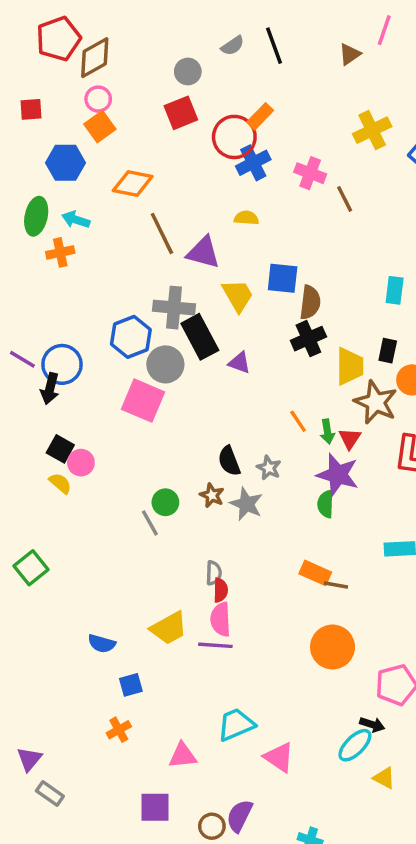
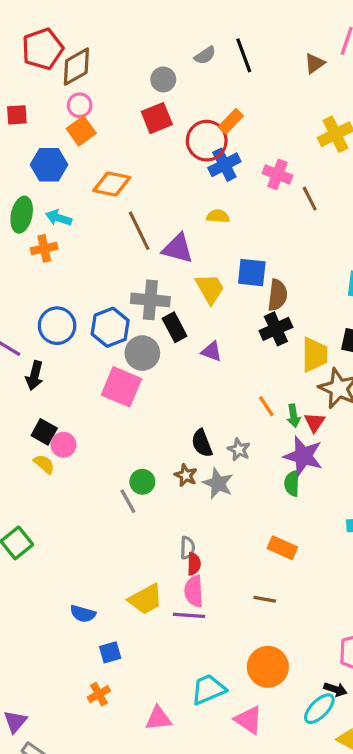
black rectangle: (200, 337) -> (175, 327), size x0.7
blue circle: (62, 364) -> (57, 326), moved
brown line: (336, 585) -> (265, 599), moved
orange circle: (333, 647) -> (268, 667), moved

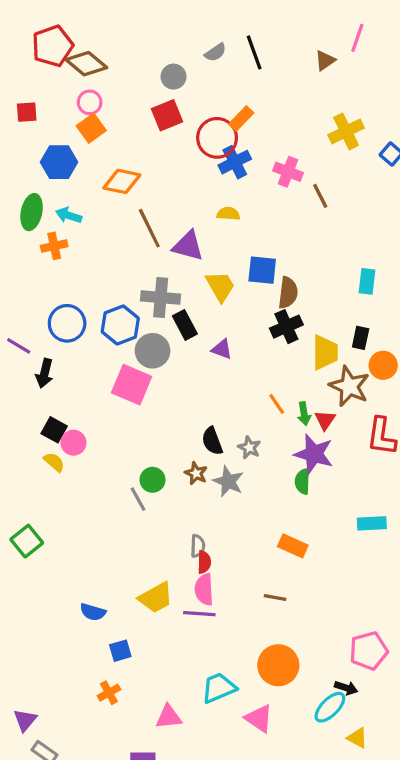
brown diamond: (76, 67) -> (86, 64), turned 69

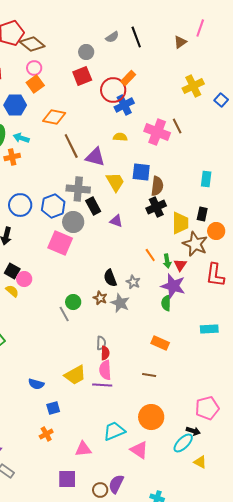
pink cross: (288, 172) -> (157, 132), moved, size x1.4

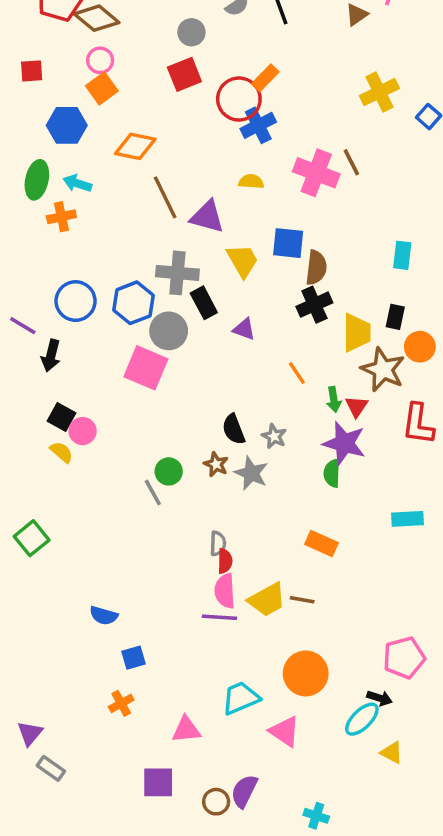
orange line: (150, 255) -> (297, 373), moved
yellow trapezoid: (75, 375) -> (267, 600), moved

